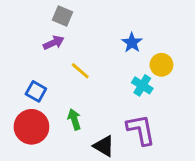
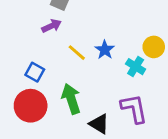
blue star: (132, 43) -> (105, 50), moved
green arrow: (74, 119) -> (71, 99), size x1.5

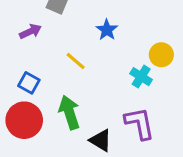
purple arrow: (52, 26) -> (30, 31), moved
blue star: (105, 50) -> (107, 30), moved

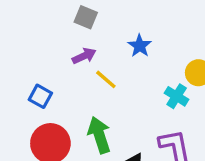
purple arrow: (30, 31) -> (84, 56), moved
blue square: (29, 83) -> (40, 96), moved

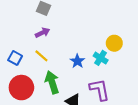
blue star: (140, 46) -> (77, 61), moved
yellow line: (106, 79) -> (41, 56), moved

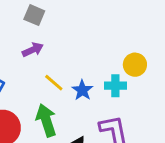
yellow line: (41, 56) -> (54, 83), moved
cyan cross: (101, 58) -> (115, 86), turned -32

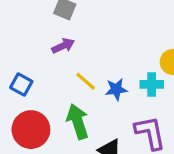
blue star: (82, 90) -> (116, 89), turned 30

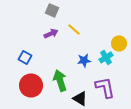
yellow line: (86, 81) -> (74, 29), moved
cyan cross: (152, 84) -> (106, 57), turned -32

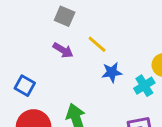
purple arrow: (51, 33) -> (63, 50), turned 56
blue star: (84, 60) -> (112, 72), moved

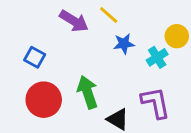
purple arrow: (63, 50) -> (74, 21), size x1.4

